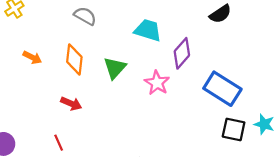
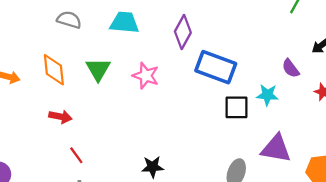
gray semicircle: (85, 16) -> (69, 20), moved
purple diamond: (182, 53) -> (183, 32), moved
red line: (59, 143) -> (76, 155), moved

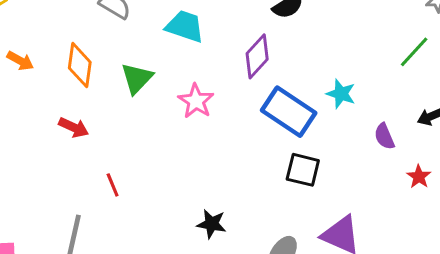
cyan star: (267, 95) -> (341, 94), moved
red line: (76, 155) -> (113, 185), moved
black star: (153, 167) -> (212, 224), moved

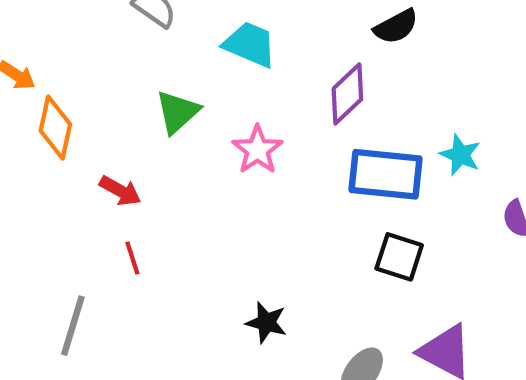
orange diamond: (80, 65) -> (55, 127), moved
blue rectangle: (289, 112) -> (385, 174), turned -32
red arrow: (74, 127) -> (120, 191), moved

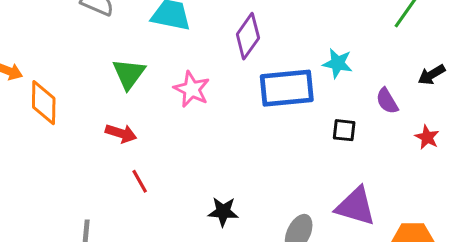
red arrow: (120, 191) -> (121, 133), moved
black square: (399, 257) -> (344, 130), moved, size x0.7
red line: (132, 258) -> (140, 181), moved

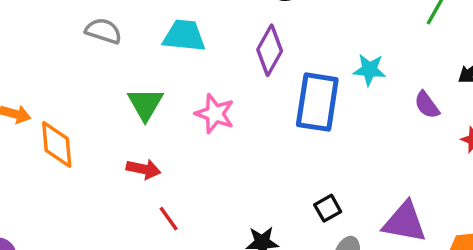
blue rectangle: (287, 88) -> (317, 102), turned -70
black square: (344, 130) -> (328, 208), moved, turned -30

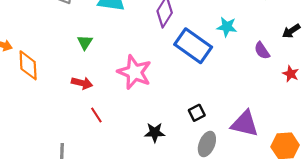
blue rectangle: (317, 102) -> (193, 46), turned -66
green triangle: (145, 104) -> (85, 42), size x0.7
pink star: (215, 114) -> (134, 72), moved, size x1.4

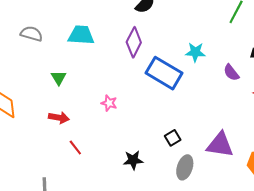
pink star: (134, 72) -> (109, 103), size x0.5

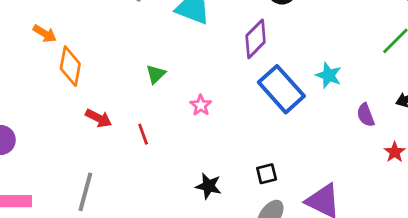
green triangle: (59, 78) -> (156, 74), moved
red arrow: (59, 118) -> (99, 118), moved
red line: (75, 147) -> (143, 134), moved

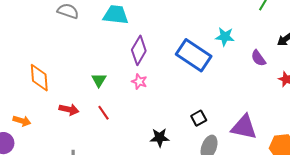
orange arrow: (45, 34) -> (22, 121), moved
purple diamond: (256, 39) -> (139, 50), moved
green triangle: (156, 74) -> (99, 80), moved

